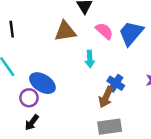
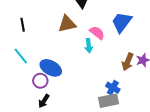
pink semicircle: (104, 31) -> (97, 33), moved
blue cross: (116, 83) -> (113, 88), moved
brown arrow: (106, 97) -> (128, 62), moved

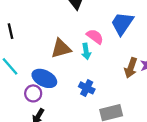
brown triangle: (67, 24) -> (61, 48), moved
blue cross: (113, 88) -> (87, 88), moved

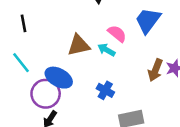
cyan arrow: (86, 51) -> (106, 50), turned 126
purple circle: (33, 93) -> (46, 94), size x1.5

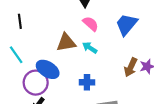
pink semicircle: (117, 34) -> (91, 24), moved
blue cross: (105, 90) -> (87, 82), turned -32

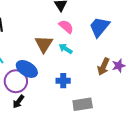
brown triangle: (66, 43) -> (44, 44), turned -48

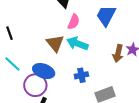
pink semicircle: (66, 27) -> (74, 22), turned 84
cyan arrow: (66, 49) -> (77, 44), size x1.5

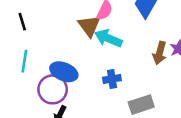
brown triangle: (55, 43) -> (89, 26), moved
cyan line: (12, 64) -> (24, 61), turned 54

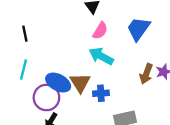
brown triangle: (89, 26) -> (80, 83), moved

